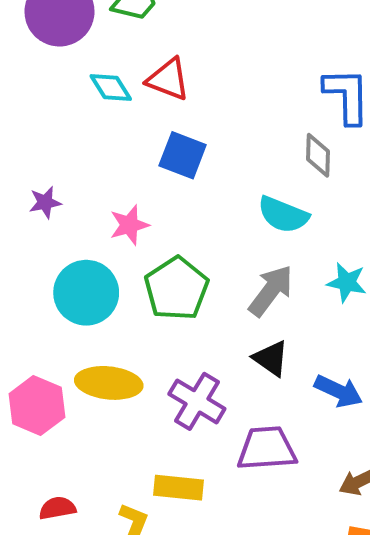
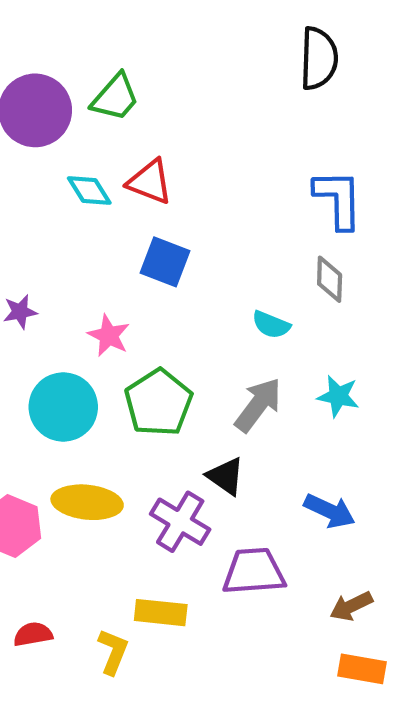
gray diamond: (318, 155) -> (330, 279), moved
cyan semicircle: (283, 215) -> (271, 325), size x0.7
pink star: (129, 225) -> (109, 336), turned -30
black triangle: (271, 358) -> (226, 476), moved

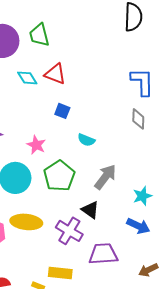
green trapezoid: (115, 97) -> (39, 35), turned 125
blue square: (165, 262) -> (62, 111), size x0.7
cyan semicircle: (271, 325) -> (86, 140), moved
cyan star: (338, 396) -> (142, 196), moved, turned -30

